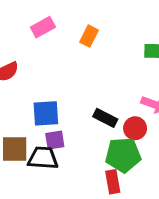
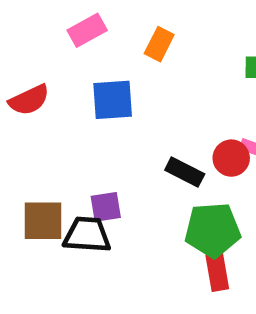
blue square: (46, 113) -> (113, 100), moved
red circle: (135, 128) -> (231, 158), moved
red rectangle: (113, 182) -> (217, 272), moved

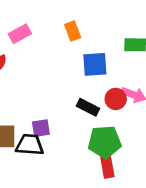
pink rectangle: (87, 30) -> (20, 34), moved
orange rectangle: (159, 44) -> (73, 31), turned -48
blue square: (113, 100) -> (95, 64), moved

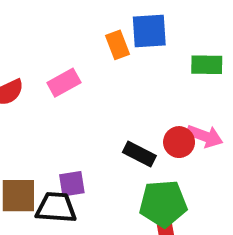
pink rectangle: (20, 34) -> (64, 83), moved
blue square: (95, 64) -> (149, 31), moved

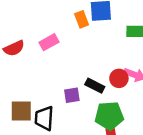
purple square: (72, 184) -> (72, 95), moved
black trapezoid: (56, 208) -> (44, 118), turned -90

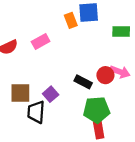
purple square: (72, 95) -> (51, 94), moved, turned -32
brown square: (21, 111) -> (20, 93), moved

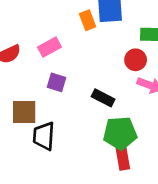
red circle: (105, 75) -> (136, 60), moved
purple square: (51, 94) -> (57, 82), moved, turned -32

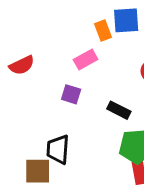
pink rectangle: (49, 47) -> (86, 59), moved
brown square: (24, 112) -> (38, 171), moved

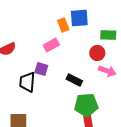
black trapezoid: (58, 149) -> (27, 82), moved

